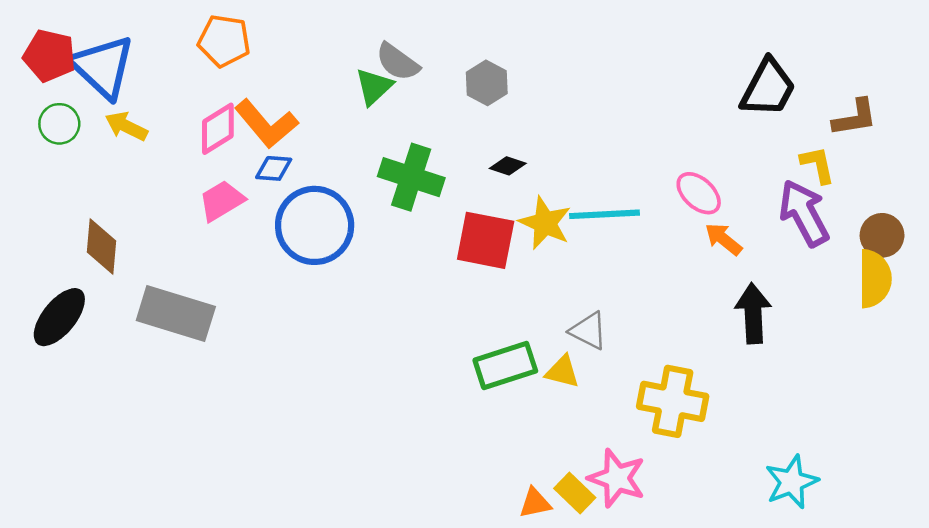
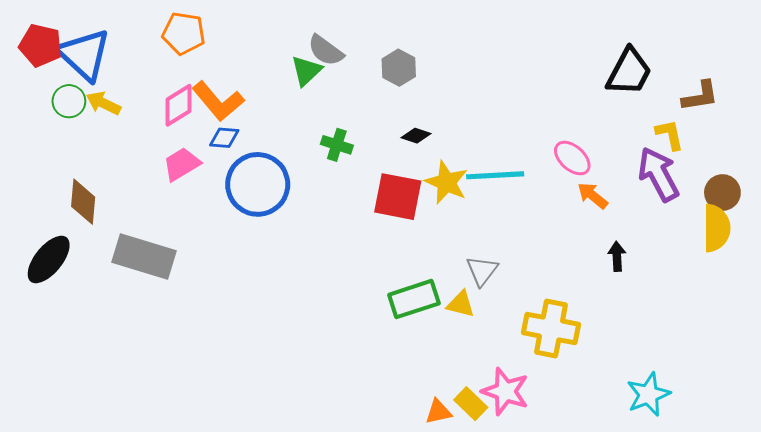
green circle: (59, 124) -> (69, 101), moved
green cross: (411, 177) -> (337, 145), size x0.6
black arrow: (753, 313) -> (617, 256), size x0.6
gray triangle: (588, 331) -> (482, 271), turned 40

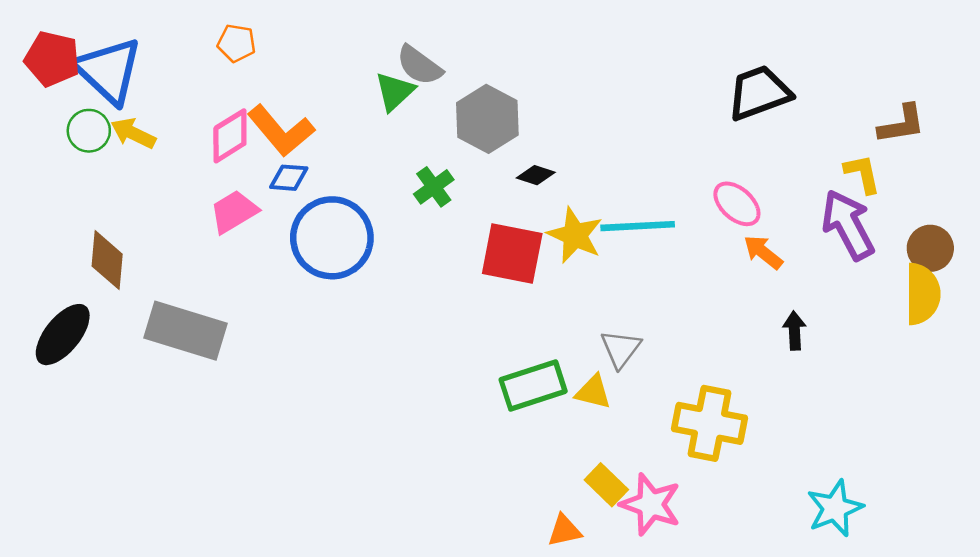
orange pentagon: (184, 33) -> (236, 43), size x0.7
gray hexagon: (399, 68) -> (487, 119), moved, size x1.4
black trapezoid: (629, 72) -> (759, 93), moved, turned -138
green cross: (337, 145) -> (434, 187), turned 36
yellow rectangle: (471, 404) -> (606, 485), moved

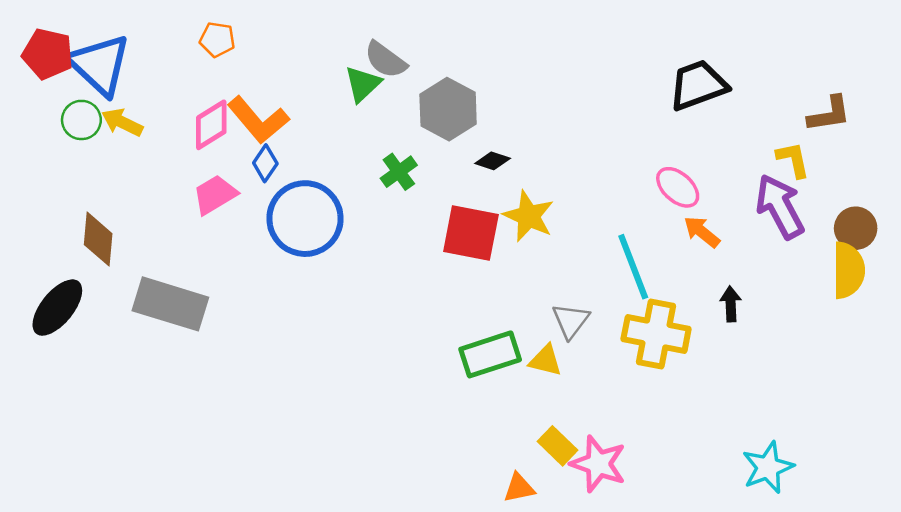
blue diamond: (289, 178) -> (265, 163), turned -60
cyan line: (638, 226) -> (633, 267), moved, turned 72
yellow cross: (709, 423) -> (656, 334), moved

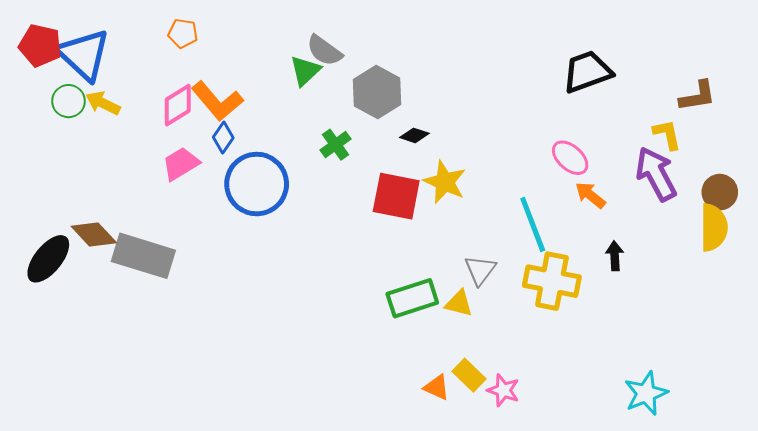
brown diamond: (98, 239) -> (94, 235), moved, turned -48
pink star: (598, 464) -> (503, 390), size x0.7
orange triangle: (519, 488) -> (437, 387), moved, turned 36

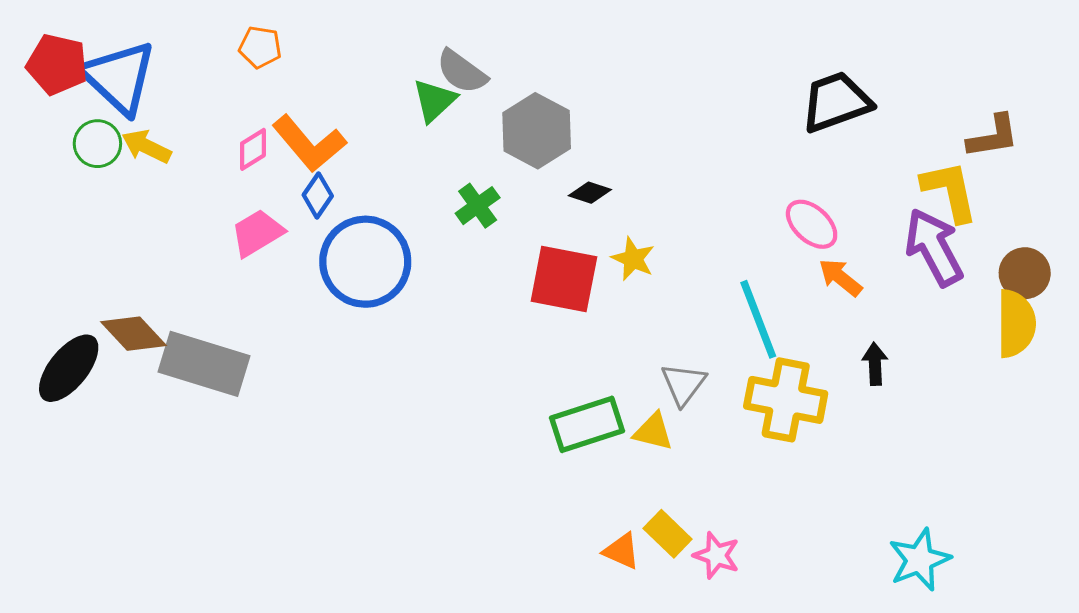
pink diamond: (178, 105) -> (253, 149), size x0.7
yellow L-shape: (667, 134) -> (950, 191), size x1.4
yellow star: (445, 182) -> (633, 259), size x0.7

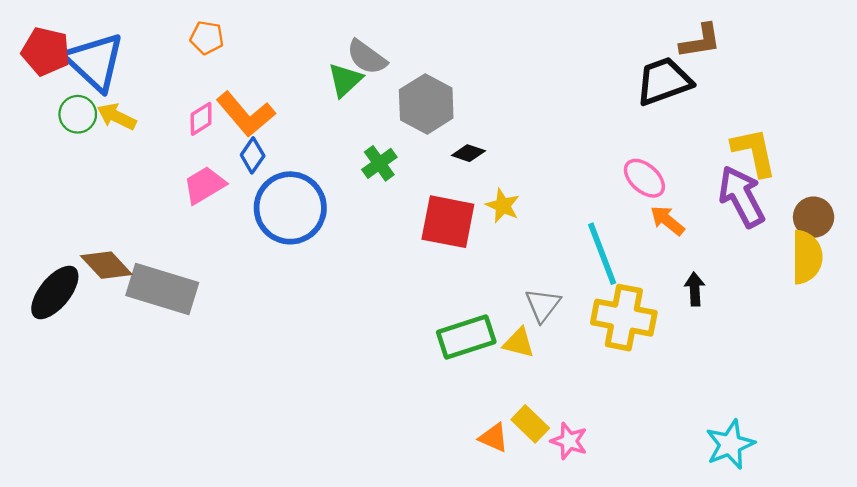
brown L-shape: (993, 136) -> (700, 41), moved

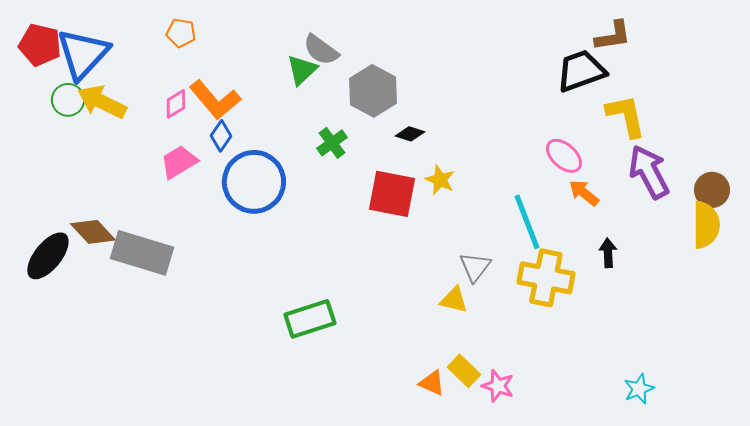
blue triangle: (95, 62) -> (83, 54), turned 30
yellow arrow: (117, 117) -> (102, 102), size x1.4
yellow L-shape: (754, 152) -> (626, 116), moved
green rectangle: (466, 337) -> (310, 319), moved
cyan star: (730, 444) -> (639, 389), size x0.7

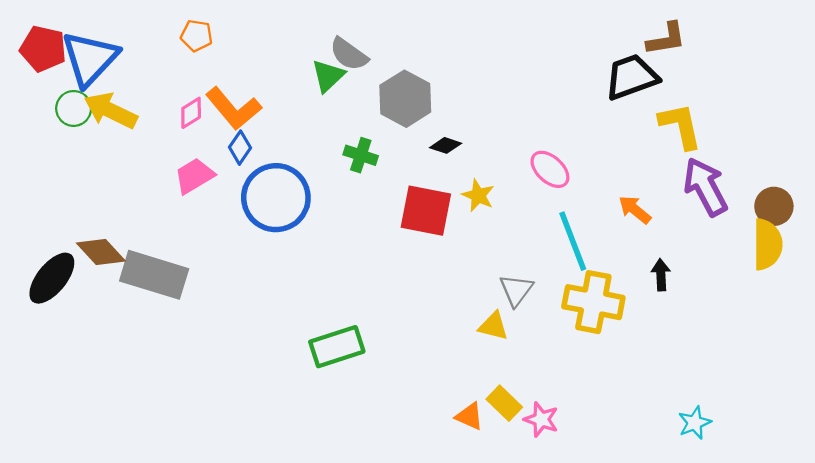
green cross: (332, 143) -> (361, 155), turned -36
pink ellipse: (564, 156) -> (550, 169), moved

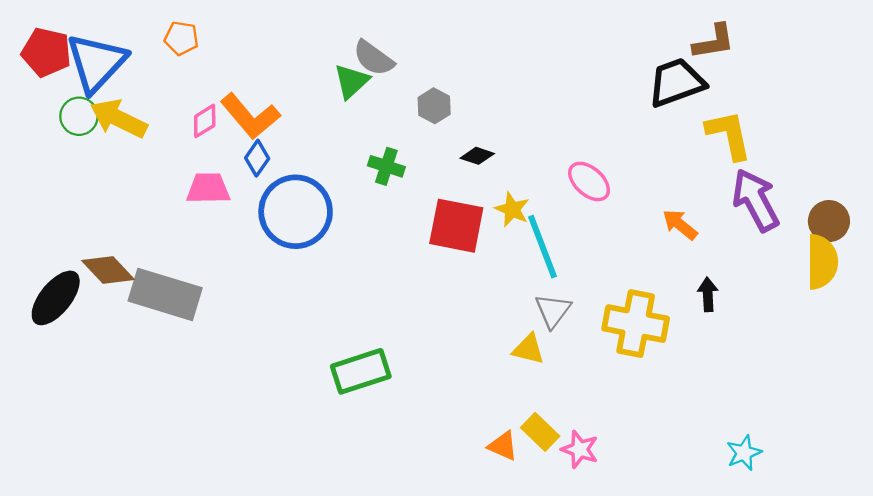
orange pentagon: (197, 36) -> (181, 38), moved
gray hexagon: (405, 99) -> (434, 106), size x0.6
pink trapezoid: (194, 176) -> (208, 188), turned 30
cyan line: (573, 241) -> (542, 247), moved

